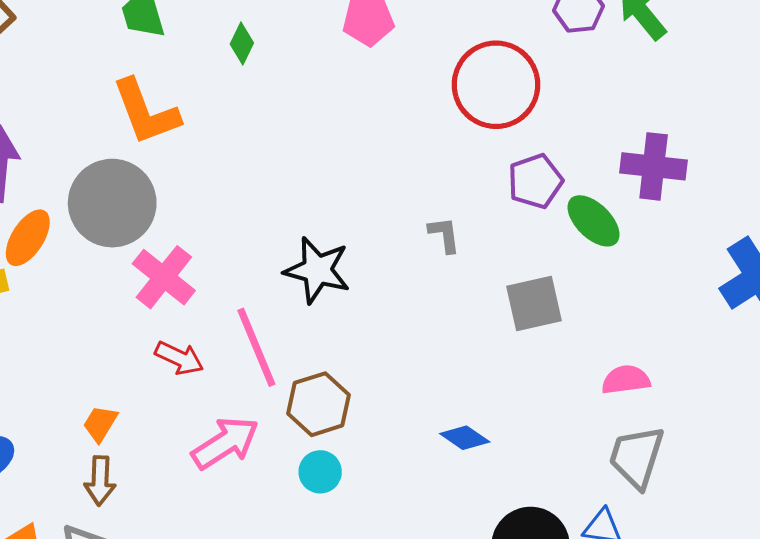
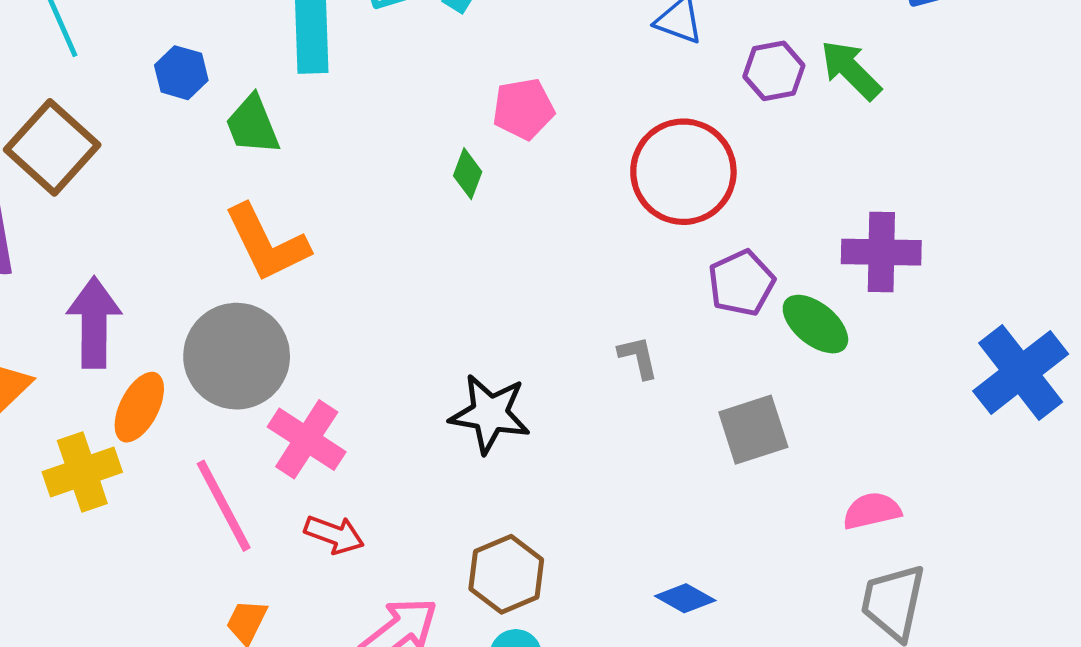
green diamond: (242, 43) -> (468, 174), moved
pink line: (256, 347) -> (224, 506), moved

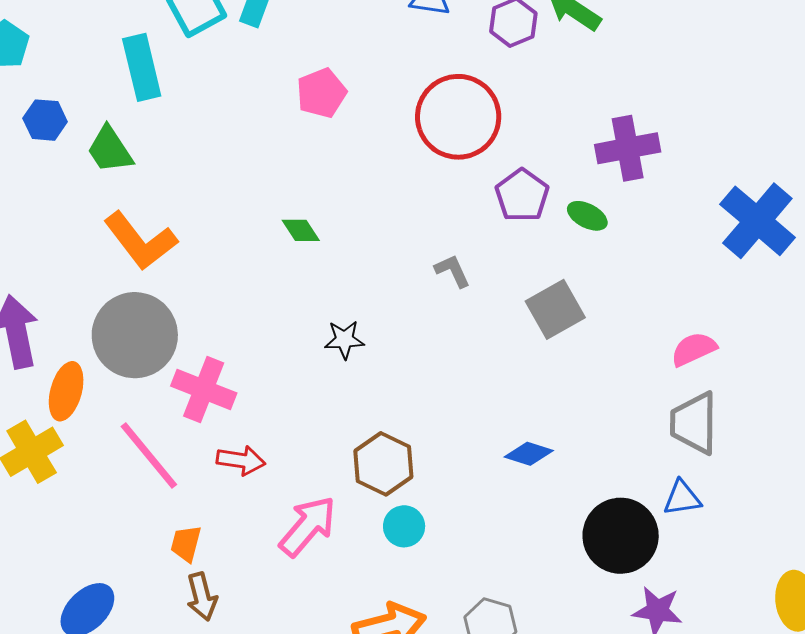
green diamond: (468, 174) -> (301, 230), moved, turned -42
green ellipse: (815, 324) -> (587, 216), size x0.7
black star: (490, 414) -> (344, 340), size x0.6
pink semicircle: (872, 511) -> (694, 349), moved

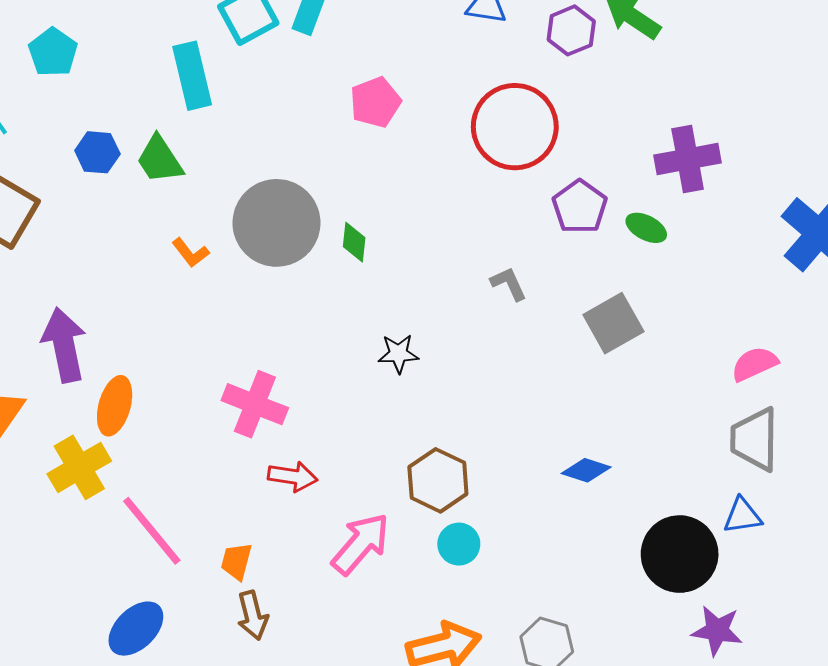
blue hexagon: (45, 120) -> (97, 152), moved
green diamond: (301, 230) -> (354, 242), turned 39
orange L-shape: (140, 241) -> (190, 253), size x0.5
gray circle: (135, 335) -> (276, 223), moved
pink line: (149, 455) -> (152, 531), moved

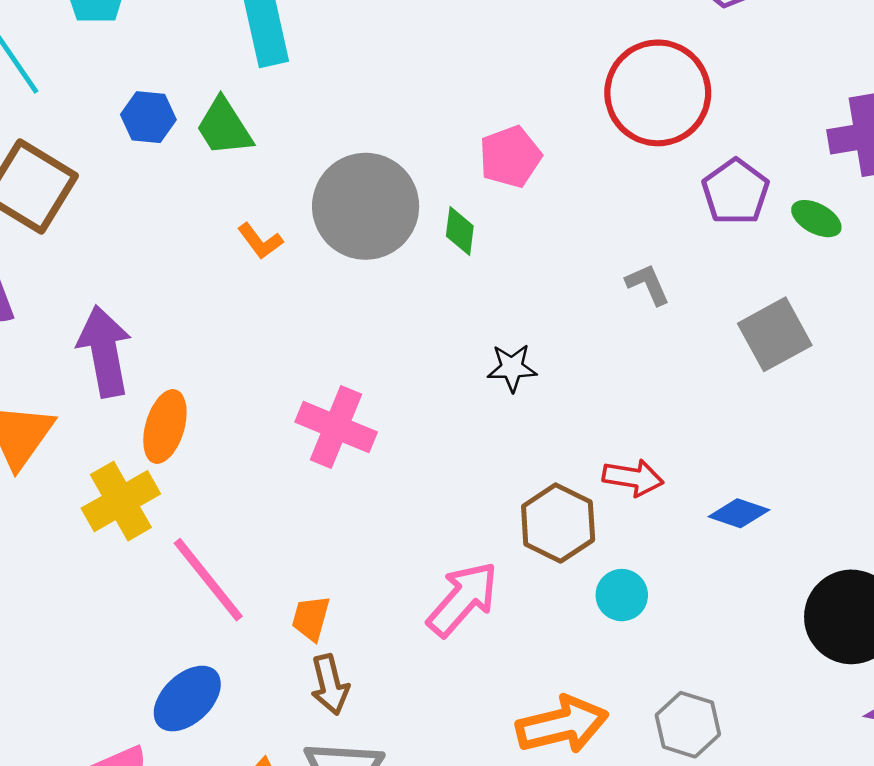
pink pentagon: (375, 102) -> (510, 157), moved
red arrow: (293, 477) -> (633, 478), moved
cyan circle: (459, 544) -> (622, 595), moved

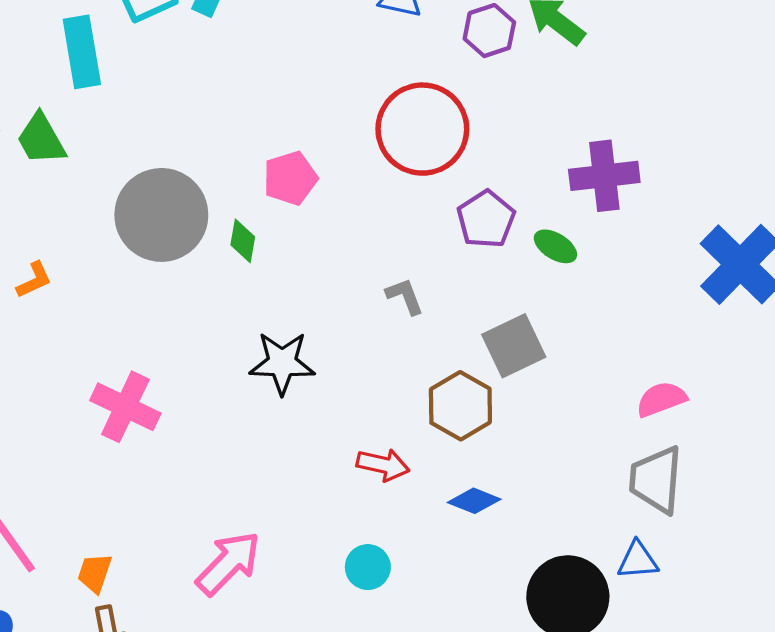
orange L-shape: (260, 241) -> (34, 280), moved, turned -81
black star: (512, 368) -> (282, 363), size x1.5
brown hexagon: (558, 523) -> (460, 406), moved

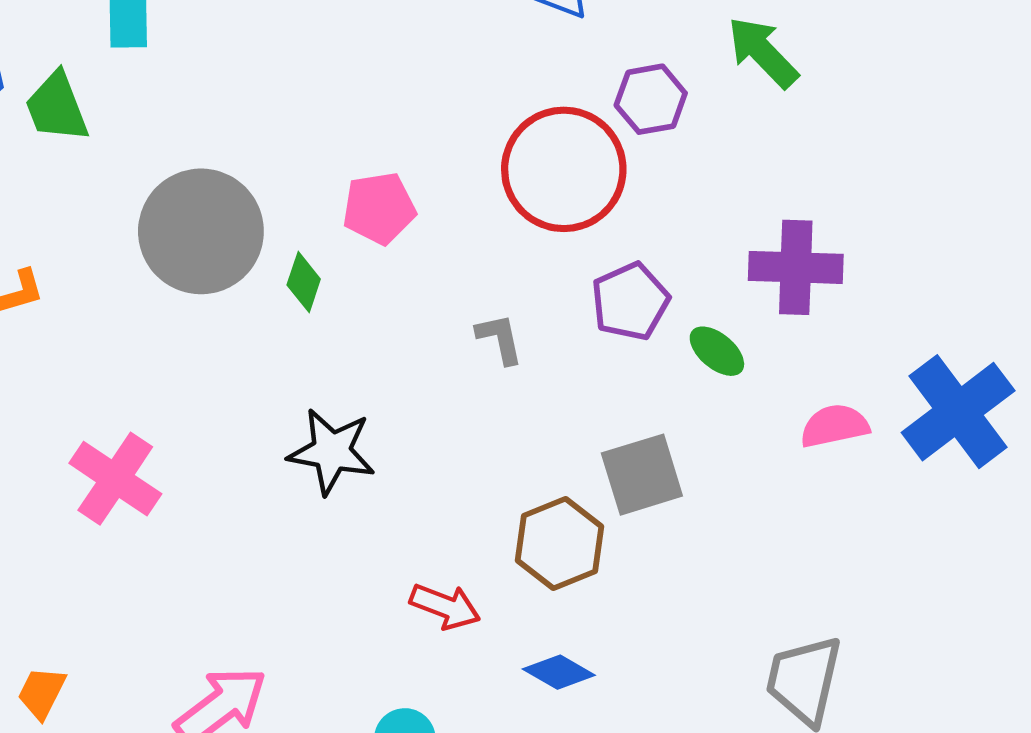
purple hexagon: (489, 31) -> (651, 99), moved
gray L-shape: (405, 296) -> (500, 339), moved
pink semicircle: (661, 399) -> (835, 426), moved

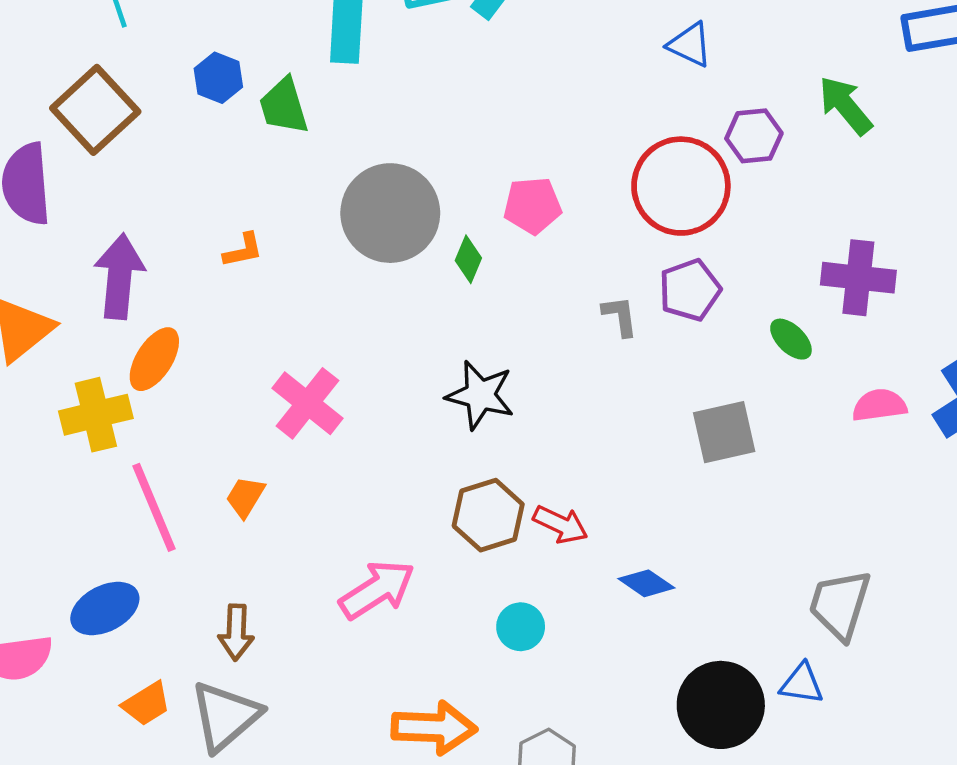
purple pentagon: (630, 301) -> (690, 290), moved
brown hexagon: (559, 543) -> (488, 515), moved
orange trapezoid: (42, 693) -> (245, 497), moved

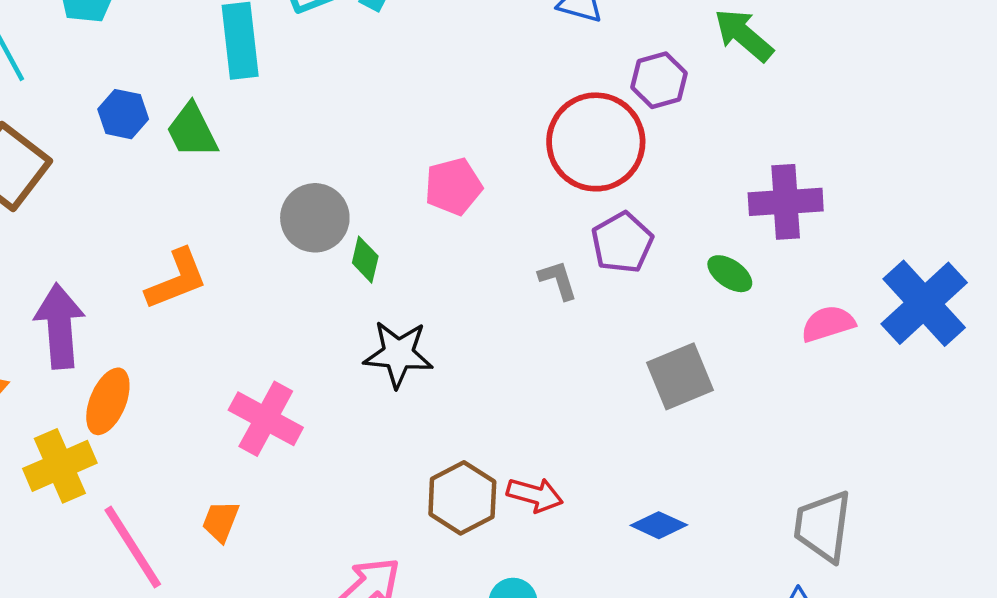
gray circle: (390, 213) -> (315, 218), size x0.7
orange L-shape: (243, 250) -> (177, 279), size x1.6
green diamond: (468, 259) -> (365, 260), moved
black star: (480, 395) -> (398, 354), moved
blue diamond: (646, 583) -> (659, 525), moved

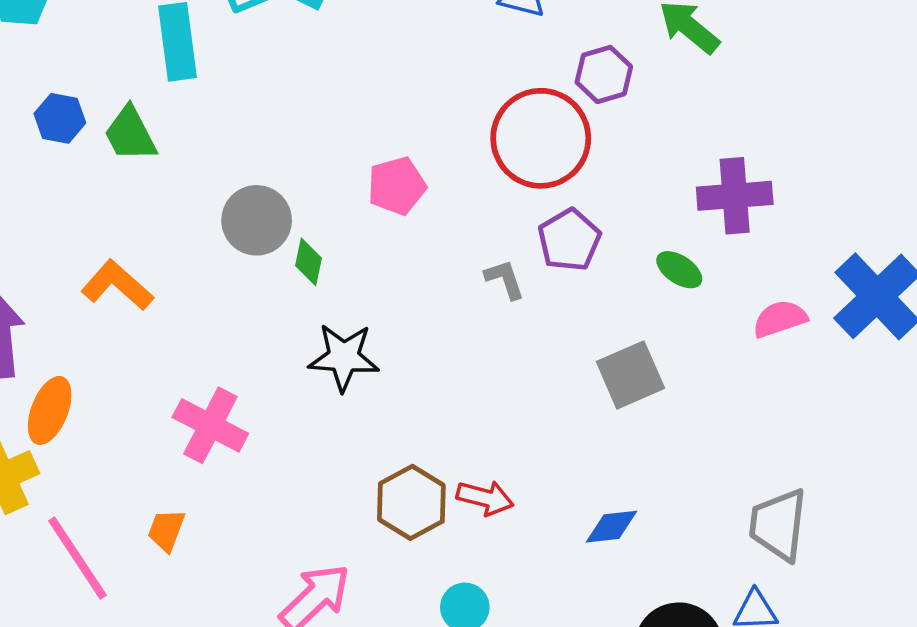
orange L-shape: (177, 279) -> (117, 285), turned -116
blue diamond: (659, 525) -> (612, 527), turned -30

